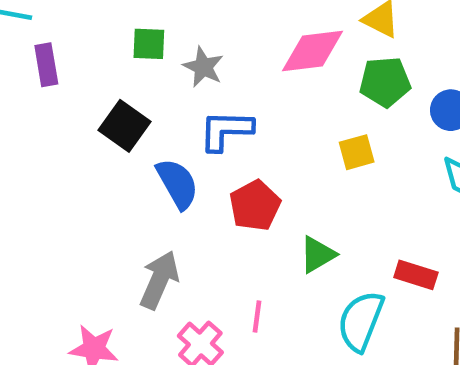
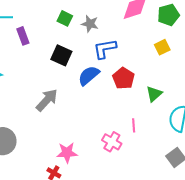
green square: (149, 44) -> (65, 18), turned 35
blue semicircle: (177, 184) -> (89, 76), turned -90
gray arrow: (159, 280) -> (47, 100), moved, turned 30

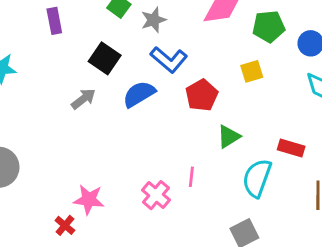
gray star: (90, 24) -> (154, 20), turned 30
blue L-shape: (105, 49) -> (169, 60), turned -140
red pentagon: (123, 78) -> (202, 95), moved
gray arrow: (47, 100) -> (83, 99), moved, size x0.7

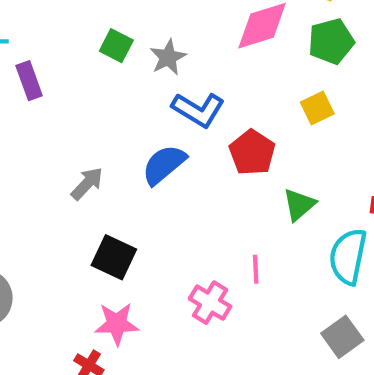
black square: (105, 58) -> (114, 257), moved

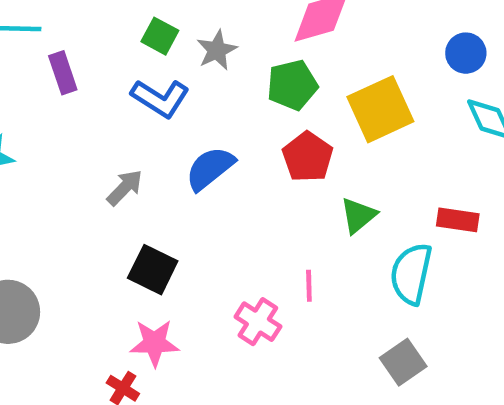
green pentagon: (331, 41) -> (292, 85), moved
yellow square: (317, 108) -> (380, 109), size x1.8
blue L-shape: (198, 110) -> (160, 98), moved

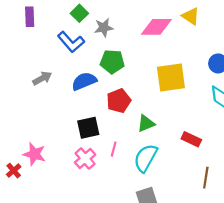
green pentagon: (292, 85) -> (112, 62), moved
red pentagon: (308, 157) -> (119, 101), moved
black square: (153, 270) -> (88, 128), moved, turned 35
cyan semicircle: (411, 274) -> (146, 158), moved

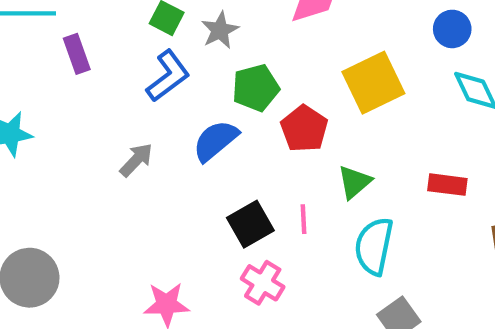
blue L-shape: (71, 42) -> (168, 76), turned -68
red pentagon: (119, 101) -> (304, 129), moved
pink line: (114, 149) -> (304, 219), moved

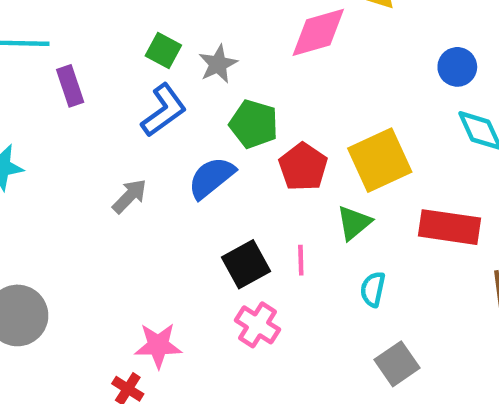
yellow square: (373, 83) -> (380, 160), moved
green pentagon: (256, 88) -> (254, 124), turned 30
red rectangle: (447, 185) -> (450, 227), size x1.5
cyan semicircle: (374, 246) -> (373, 289), size x0.6

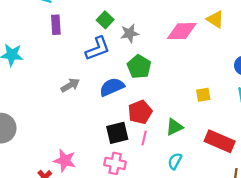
yellow square: (380, 160) -> (203, 95), moved, size x0.5
red pentagon: (303, 167) -> (140, 112), moved
pink cross: (257, 325) -> (115, 163), turned -36

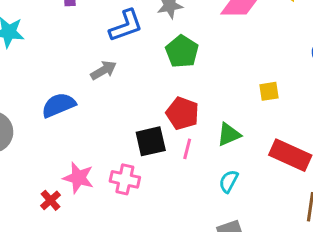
gray arrow: (70, 85) -> (104, 70), moved
blue semicircle: (112, 87) -> (59, 105), moved
red pentagon: (140, 112) -> (182, 113), turned -30
pink cross: (115, 163) -> (125, 179), moved

